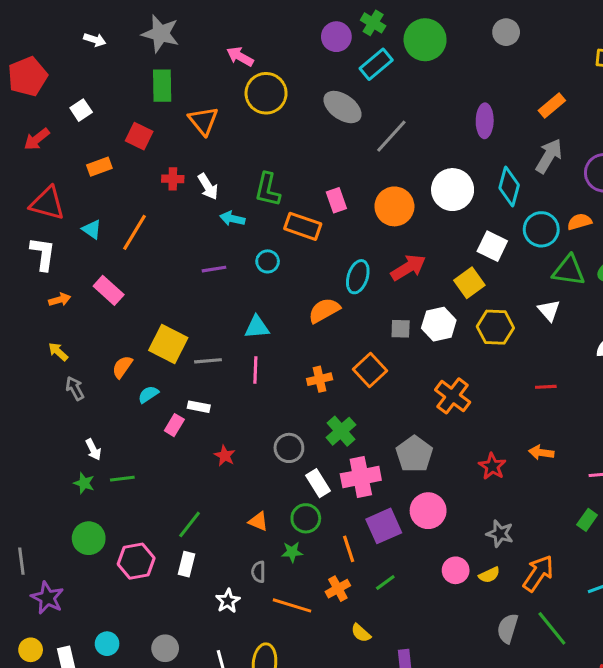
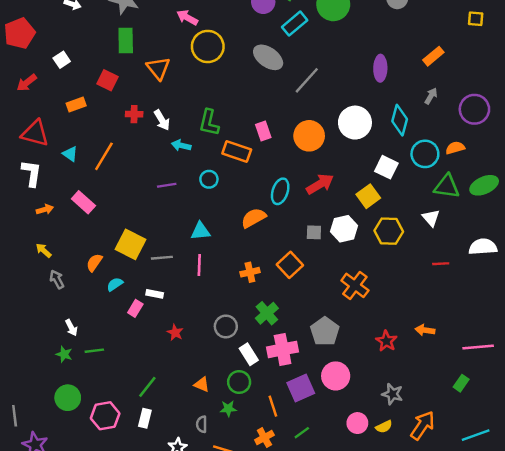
gray arrow: (549, 156) -> (431, 96), size x0.6
red line: (546, 387) -> (441, 264), moved

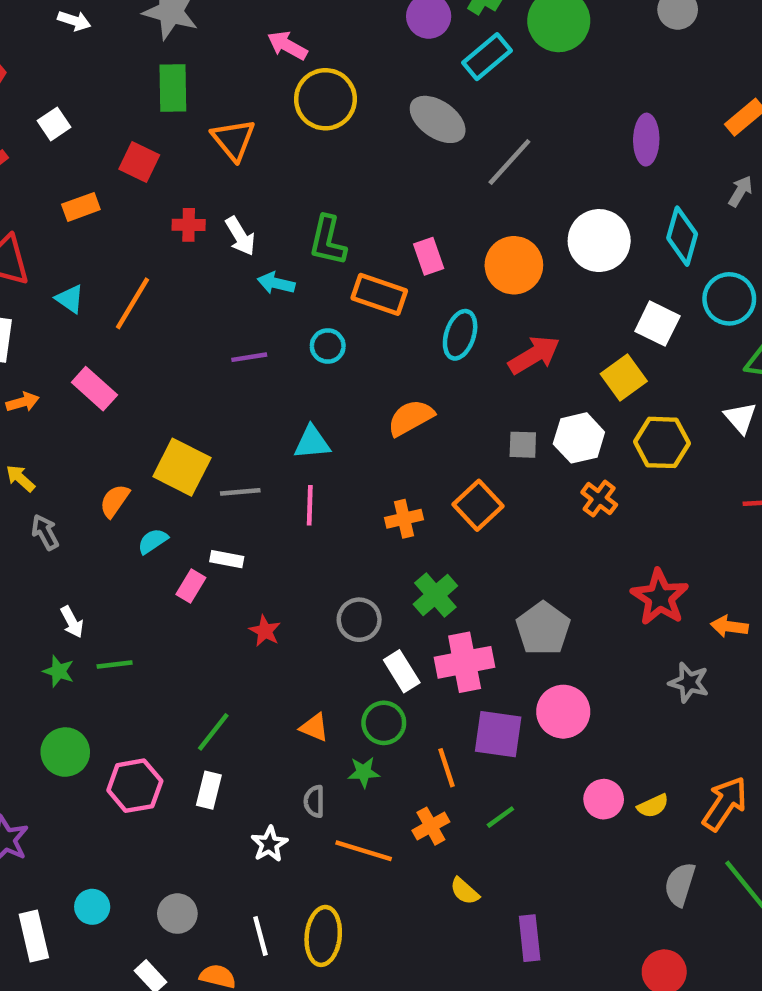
cyan ellipse: (280, 191) -> (460, 335), moved
orange cross: (355, 285) -> (599, 499), moved, size x0.7
red star: (386, 341) -> (660, 597), moved, size x1.4
purple square: (301, 388) -> (498, 734), turned 32
gray star: (392, 394) -> (689, 682), moved

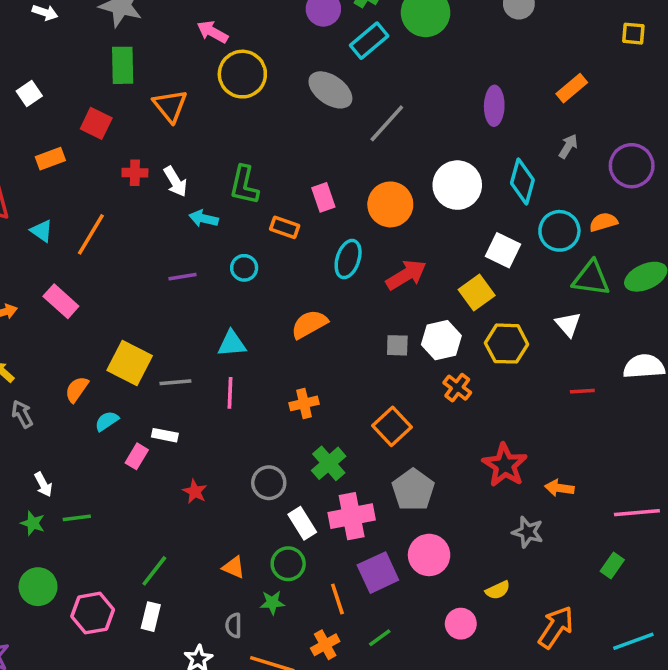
orange rectangle: (379, 294) -> (285, 227), size x0.7
orange square: (478, 505) -> (392, 426), moved
purple square: (498, 734) -> (378, 573), turned -33
yellow semicircle: (653, 806) -> (498, 590), moved

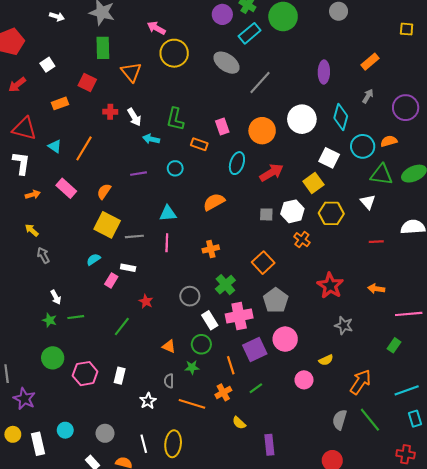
orange semicircle: (77, 389) -> (104, 191), moved
orange arrow: (559, 488) -> (376, 289), moved
green line: (154, 571) -> (122, 326), moved

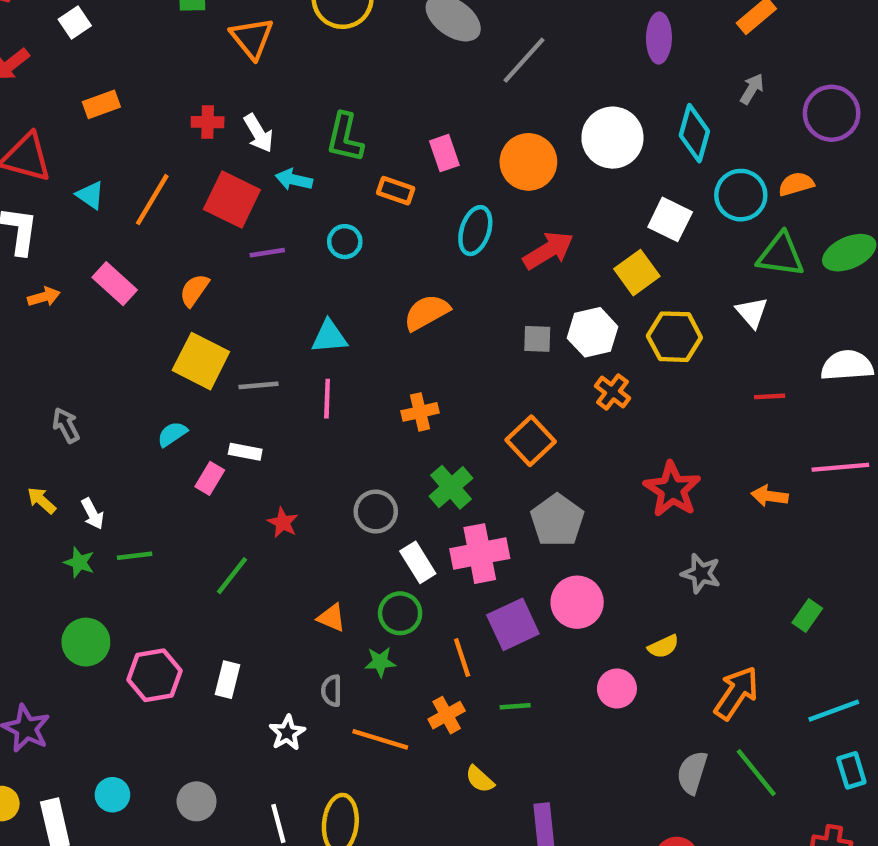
red square: (87, 82) -> (232, 200), moved, size x1.4
yellow arrow: (32, 230) -> (42, 500), moved
pink line: (409, 314) -> (840, 467), moved
green line: (256, 388) -> (515, 706), turned 32

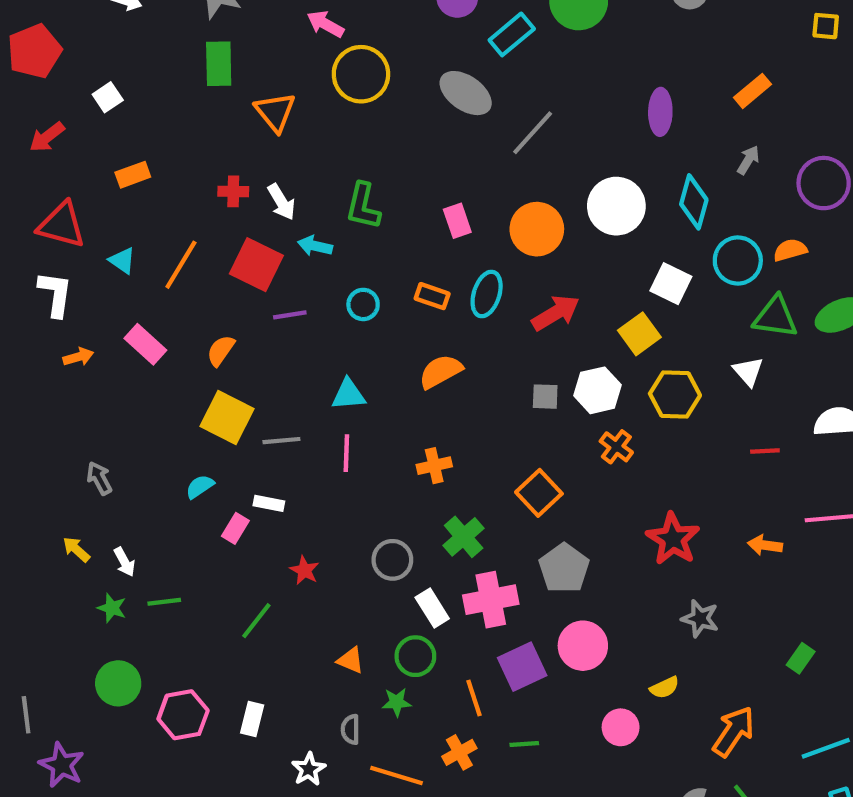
orange rectangle: (396, 191) -> (432, 296), moved

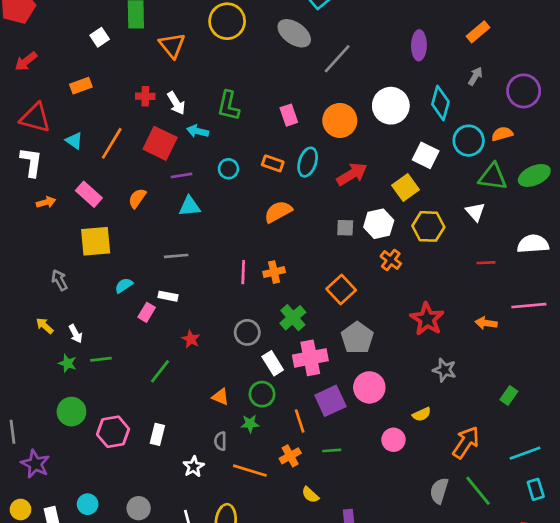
white square: (108, 97) -> (100, 37), moved
cyan triangle: (348, 394) -> (190, 206), moved
yellow square: (227, 418) -> (96, 241), moved, turned -32
pink line: (346, 453) -> (243, 272), moved

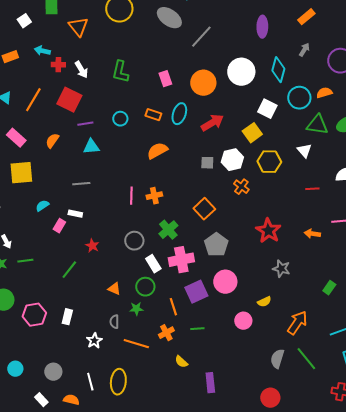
cyan arrow: (198, 131) -> (42, 51), moved

